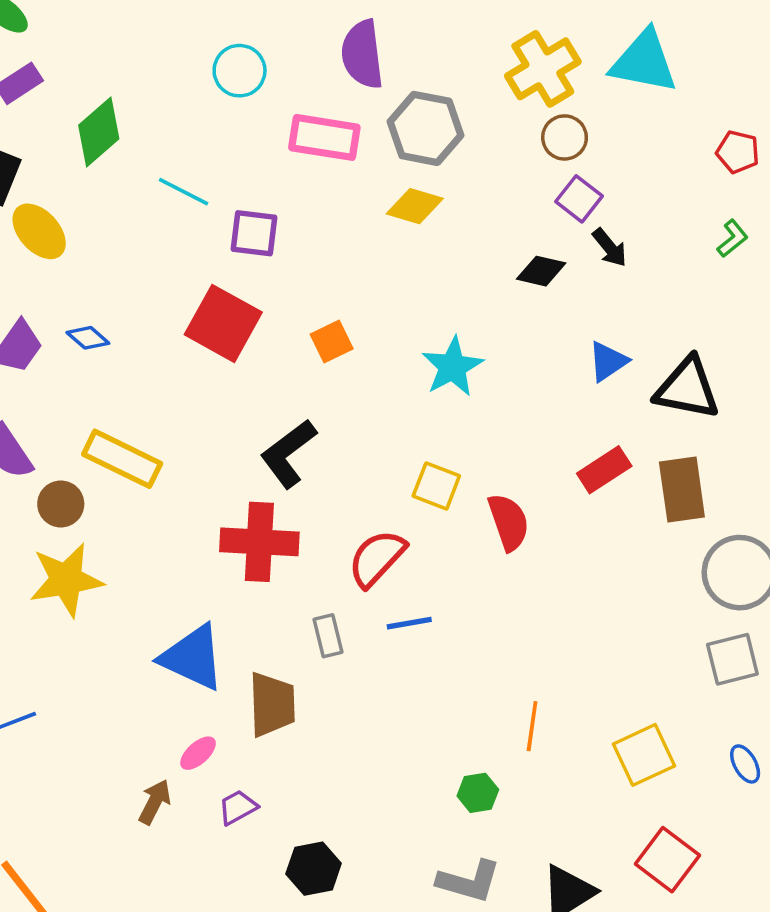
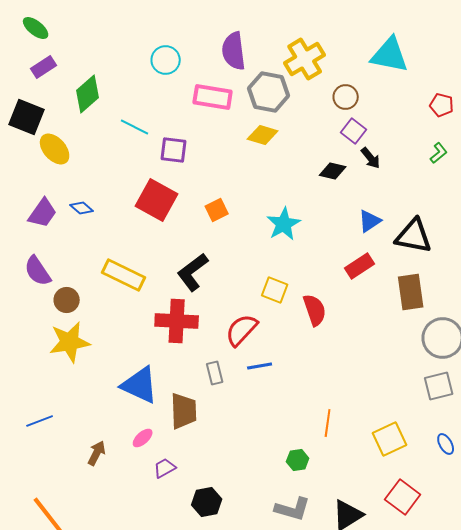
yellow cross: (543, 69) -> (305, 59), moved
yellow rectangle: (122, 459) -> (124, 275), moved
red rectangle: (604, 470) -> (360, 266), moved
brown arrow: (155, 802) -> (97, 453), moved

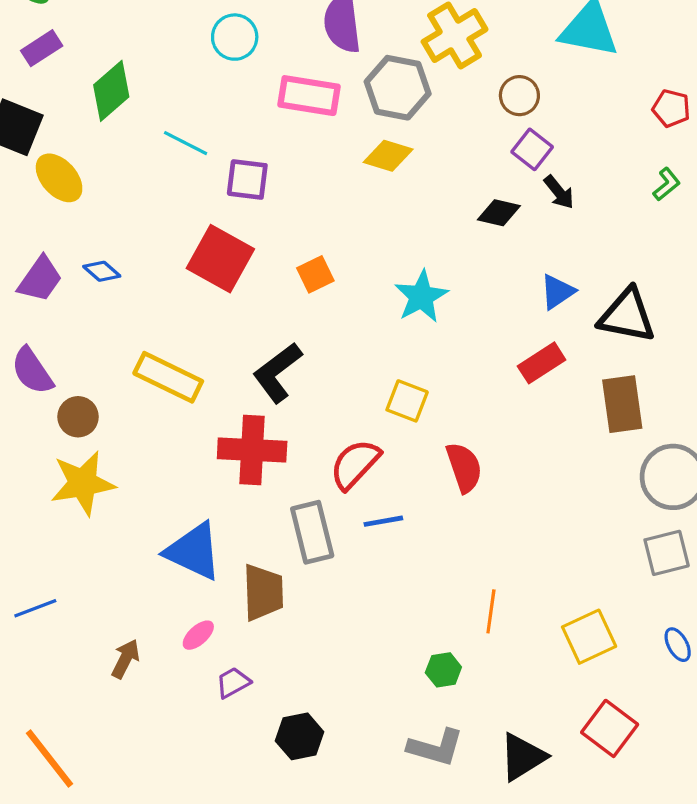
red semicircle: (315, 310) -> (464, 467), moved
gray rectangle: (215, 373) -> (312, 532), size x1.6

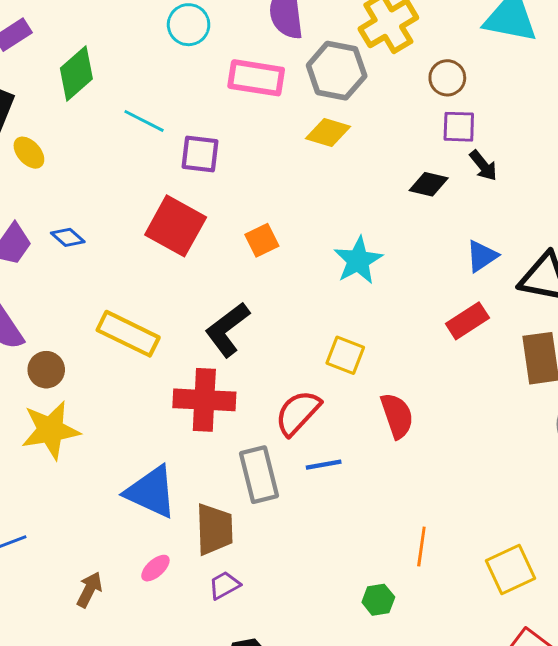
purple square: (532, 149) -> (459, 127), turned -36
yellow ellipse: (59, 178) -> (29, 153), size x0.7
purple trapezoid: (233, 683) -> (224, 585), moved

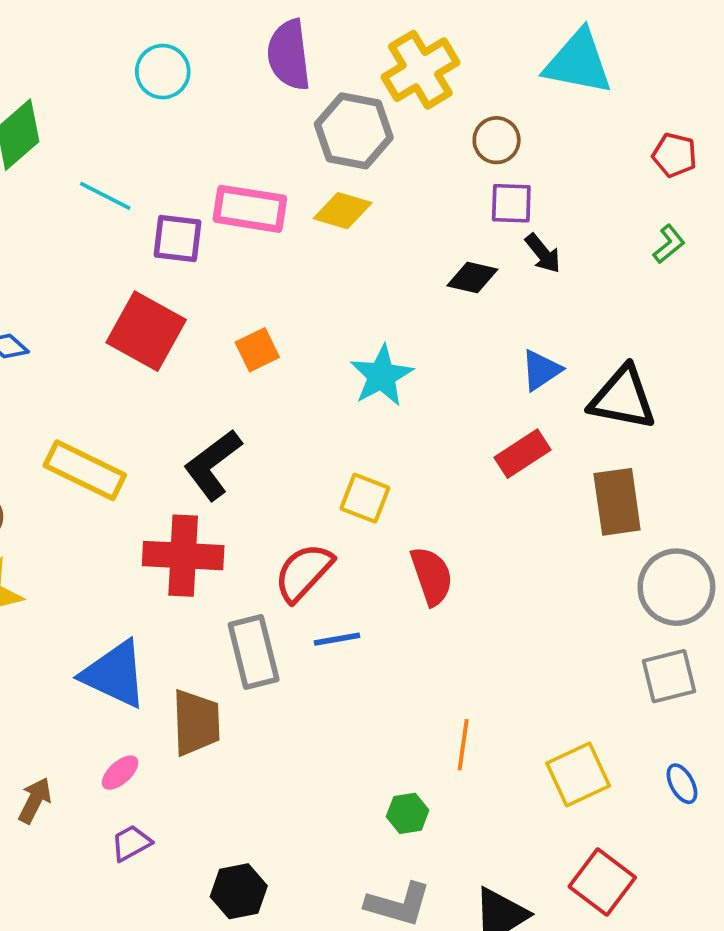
pink rectangle: (256, 78) -> (250, 209), moved
purple trapezoid: (224, 585) -> (131, 843), moved

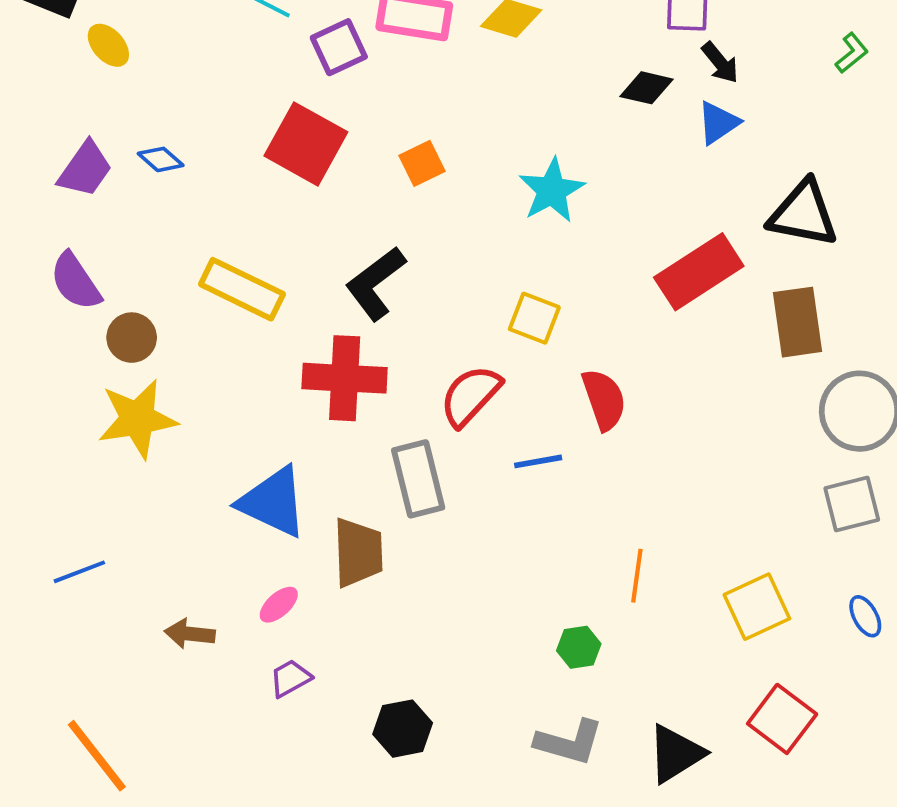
purple square: (178, 238) -> (339, 47), turned -32
blue triangle: (541, 370) -> (718, 123), moved
red rectangle: (522, 454) -> (699, 272), size x1.5
blue line: (337, 639) -> (538, 461), moved
brown arrow: (35, 800) -> (190, 634), turned -111

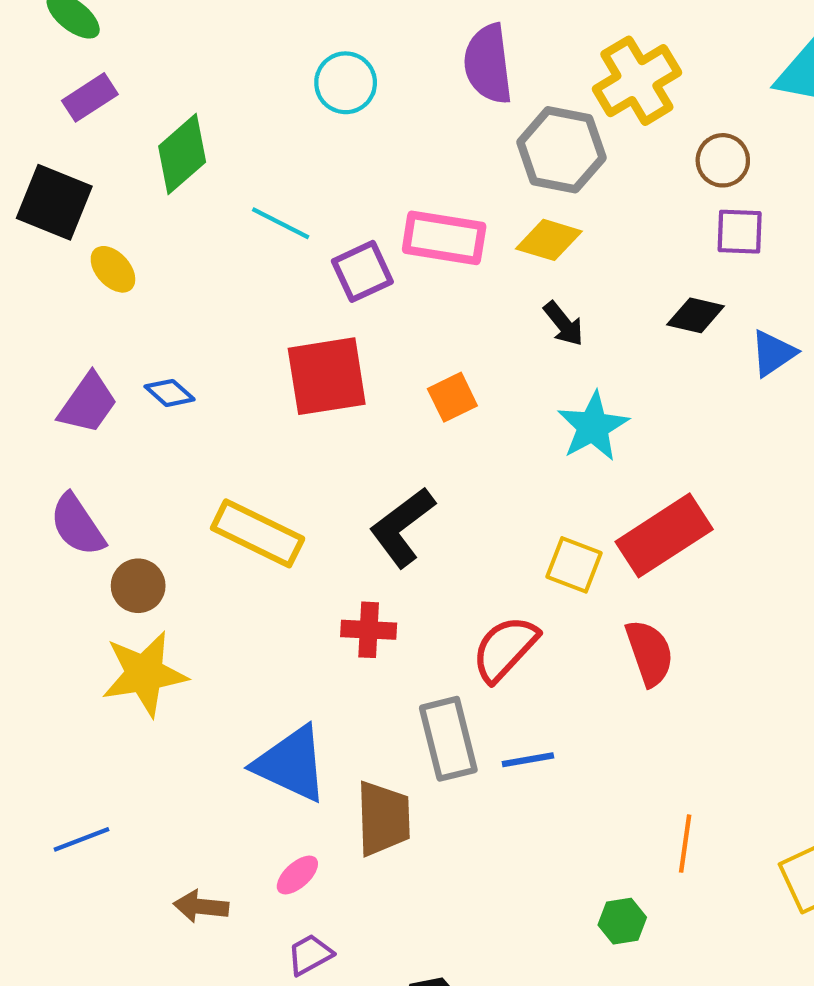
black arrow: (720, 63) -> (564, 324), moved
red square: (306, 144) -> (327, 376), turned -38
red rectangle: (699, 272) -> (664, 535), moved
red cross: (345, 378) -> (369, 630), size x0.6
blue line: (538, 461) -> (528, 760), moved

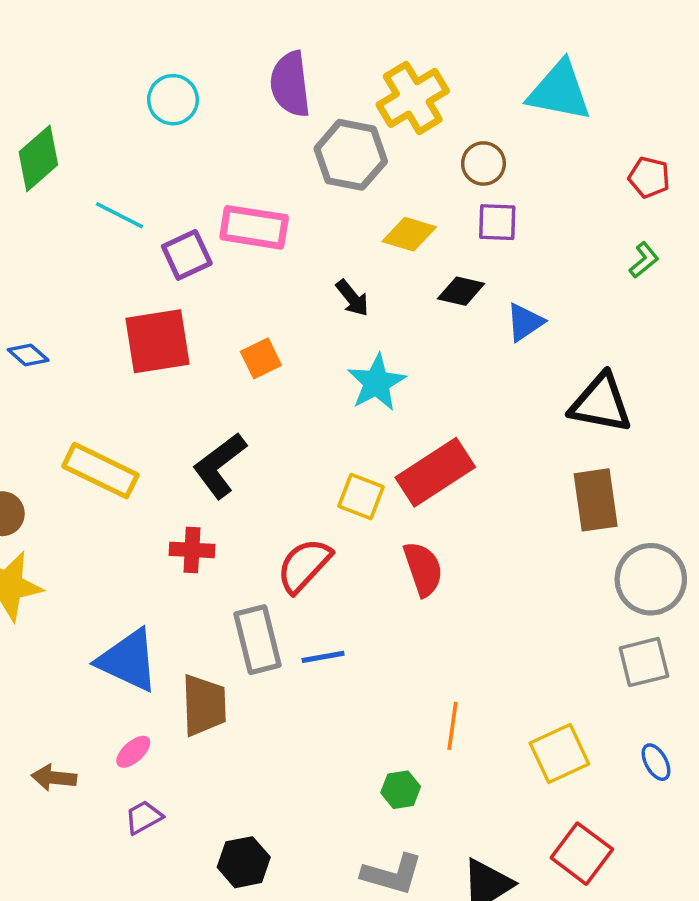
yellow diamond: (549, 240) -> (409, 234), moved

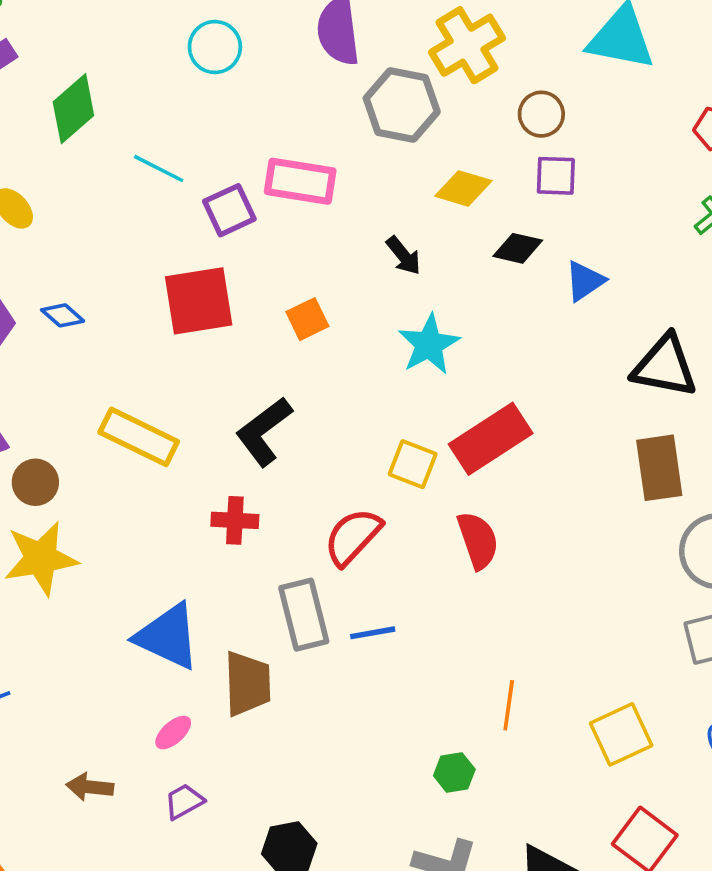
brown arrow: (54, 778) -> (90, 787), moved

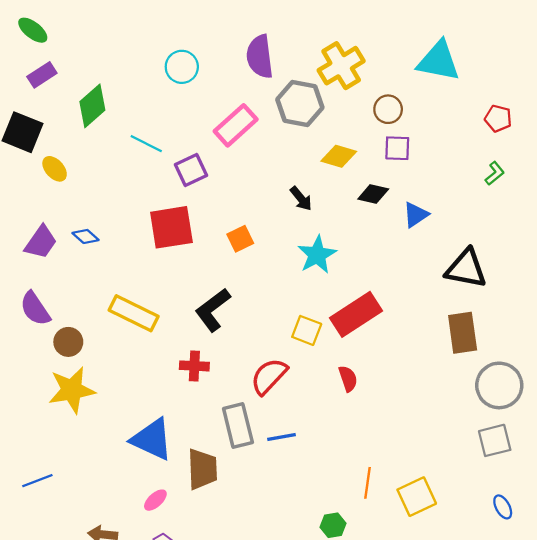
pink rectangle: (300, 181) -> (236, 125), moved, turned -51
red semicircle: (478, 540) -> (348, 379), size x0.7
yellow square: (621, 734) -> (417, 497), moved

